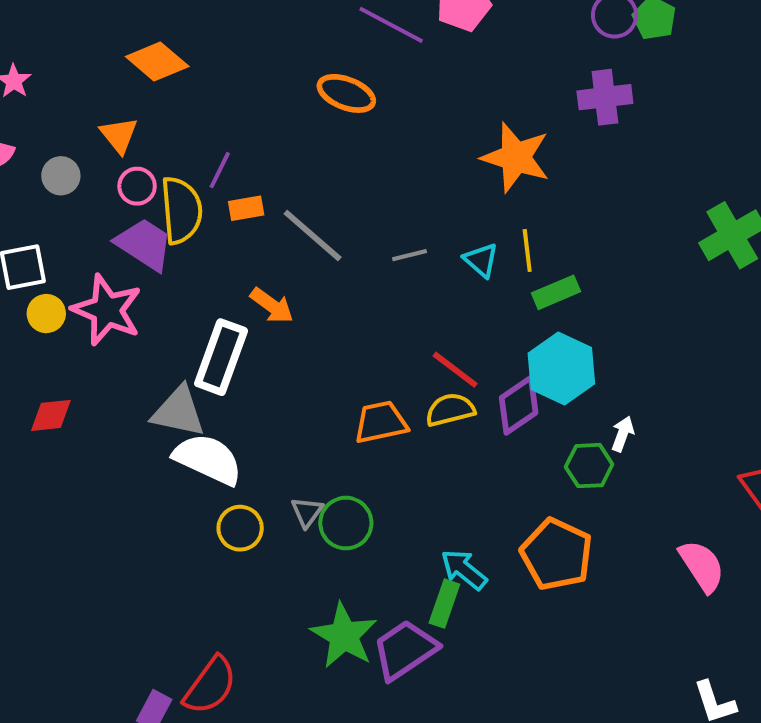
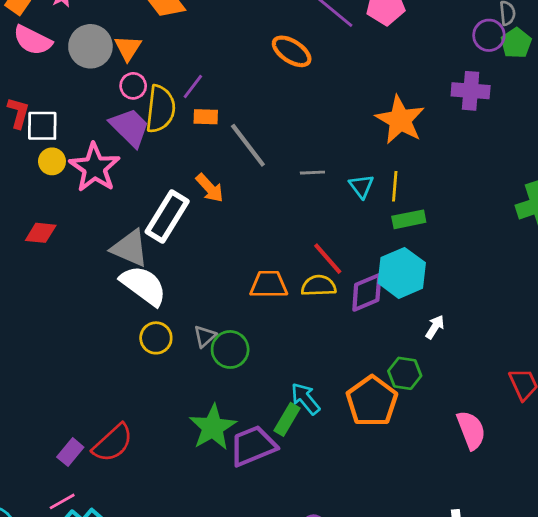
gray circle: (61, 176) -> (90, 46), moved, size x1.6
green hexagon: (589, 466) -> (405, 373), moved

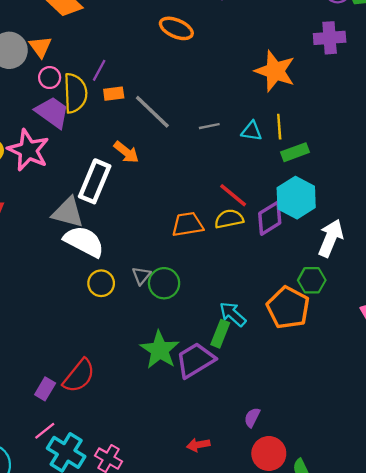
cyan triangle: (361, 186) -> (252, 131), turned -35
white arrow: (435, 327) -> (331, 238), size x1.8

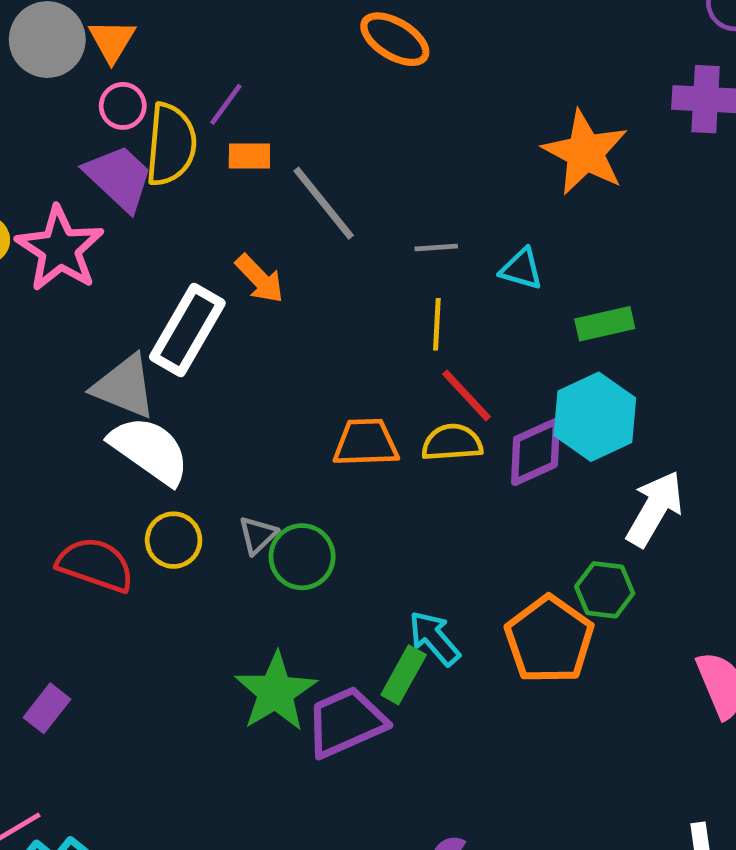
yellow line: (279, 127) -> (437, 324), moved
red semicircle: (79, 376) -> (95, 565), moved, turned -117
purple rectangle: (45, 389) -> (47, 708), moved

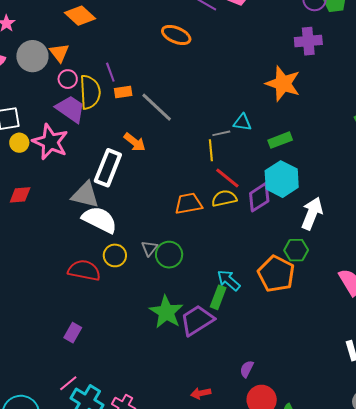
purple line: (226, 104) -> (110, 72), turned -48
orange star: (585, 153) -> (283, 84), moved
gray line: (436, 248) -> (221, 133), moved

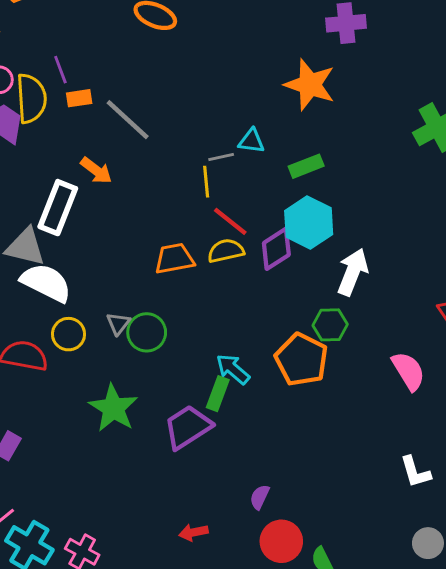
green star: (166, 312) -> (113, 408), moved

